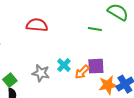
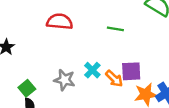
green line: (95, 29) -> (115, 29), moved
orange arrow: (82, 72) -> (114, 79), turned -91

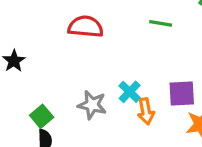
green line: (115, 29) -> (161, 23), moved
orange arrow: (114, 79) -> (146, 111), moved, turned 36

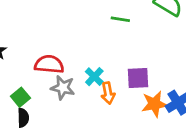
red semicircle: (86, 27) -> (49, 64), moved

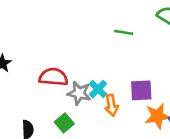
gray star: (63, 88) -> (79, 93), moved
green square: (20, 97) -> (64, 123), moved

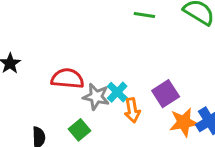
green line: (124, 32) -> (144, 15), moved
purple square: (141, 90) -> (166, 94), turned -30

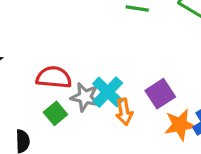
cyan cross: (117, 92) -> (108, 92), size x1.4
green square: (79, 130) -> (55, 113), moved

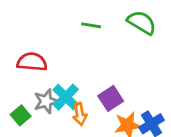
red semicircle: (54, 77) -> (32, 62), moved
gray star: (85, 97) -> (46, 101), turned -30

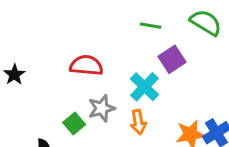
cyan cross: (66, 97) -> (144, 87), moved
purple square: (111, 98) -> (172, 59), moved

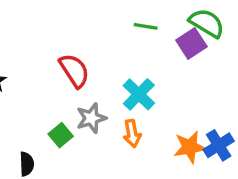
purple square: (172, 59) -> (191, 43), moved
red semicircle: (86, 65) -> (74, 71), turned 52

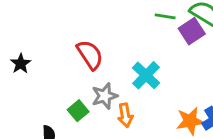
green line: (146, 26) -> (165, 16), moved
orange arrow: (132, 133) -> (125, 115), moved

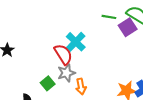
red semicircle: (90, 55) -> (63, 54), moved
cyan cross: (146, 75) -> (76, 42), moved

